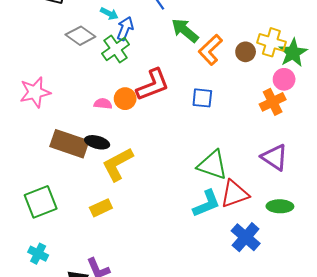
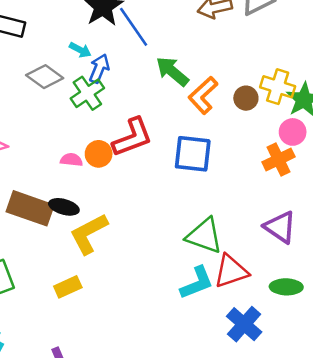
blue square: (202, 98) -> (193, 154), size x1.5

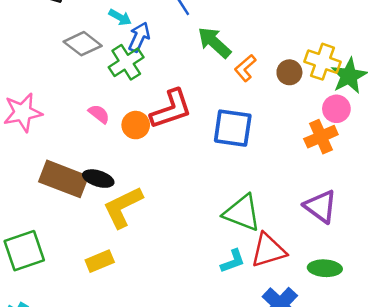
orange L-shape: (203, 95) -> (245, 68), size x0.7
pink semicircle: (71, 160) -> (99, 114), moved, turned 30
cyan L-shape: (197, 283) -> (233, 261), size x0.7

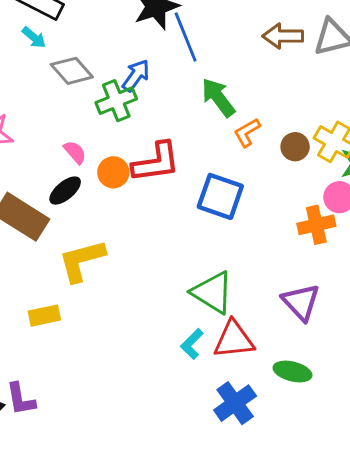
cyan arrow: (120, 17) -> (34, 37), moved
black ellipse: (98, 179) -> (65, 191), moved, turned -68
cyan L-shape: (233, 261) -> (192, 344), turned 144

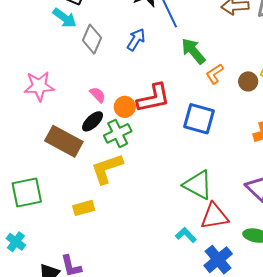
cyan arrow: (34, 37) -> (65, 18), size x1.4
gray diamond: (72, 71) -> (92, 39), turned 68
green cross: (116, 101) -> (118, 133), moved
cyan L-shape: (192, 344) -> (186, 235), moved, turned 95

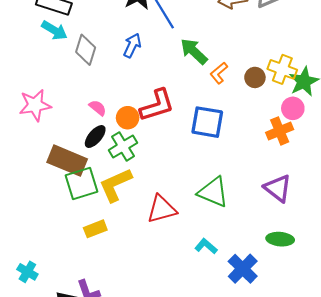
green square: (27, 192) -> (81, 184), moved
red triangle: (214, 216) -> (162, 209), moved

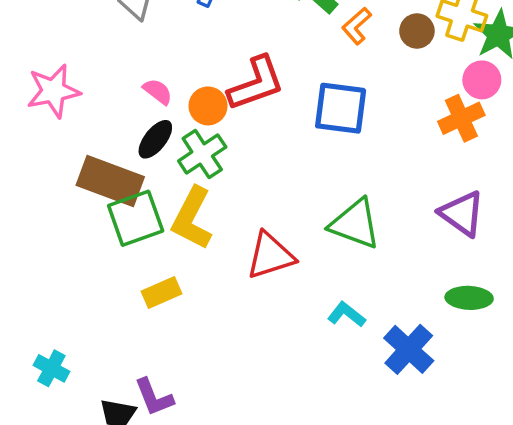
yellow L-shape: (115, 185) -> (192, 218), turned -36

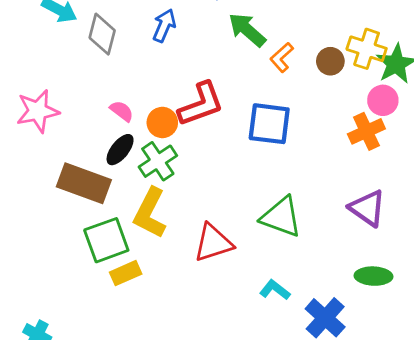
green square: (136, 218) -> (106, 240), moved

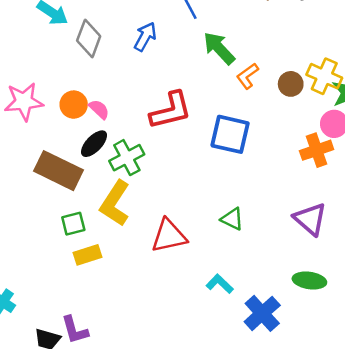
orange circle: (162, 122) -> (74, 105), moved
green triangle: (281, 217) -> (232, 219), size x0.6
green square: (106, 240) -> (73, 224), size x0.6

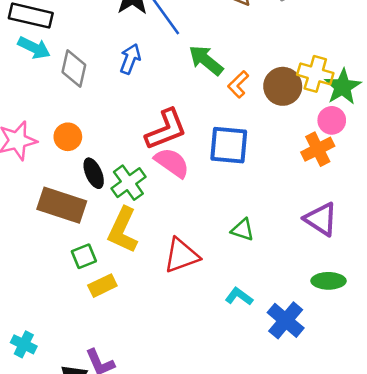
brown circle: (291, 84) -> (283, 86), size x1.5
pink semicircle: (99, 109) -> (172, 163), moved, size x1.6
black ellipse: (94, 144) -> (94, 173), turned -60

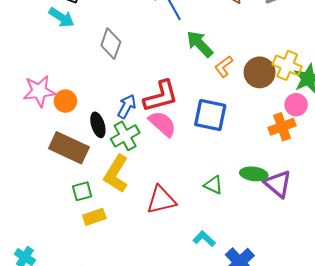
blue arrow: (130, 59) -> (127, 106), moved
gray diamond: (74, 68) -> (111, 44), moved
orange circle: (68, 137) -> (65, 101), moved
green ellipse: (329, 281) -> (254, 174), moved

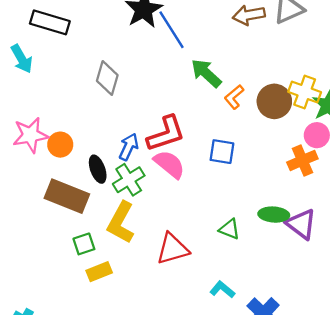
cyan arrow: (61, 17) -> (22, 59), moved, turned 30
blue square: (210, 115) -> (222, 152), size x0.7

